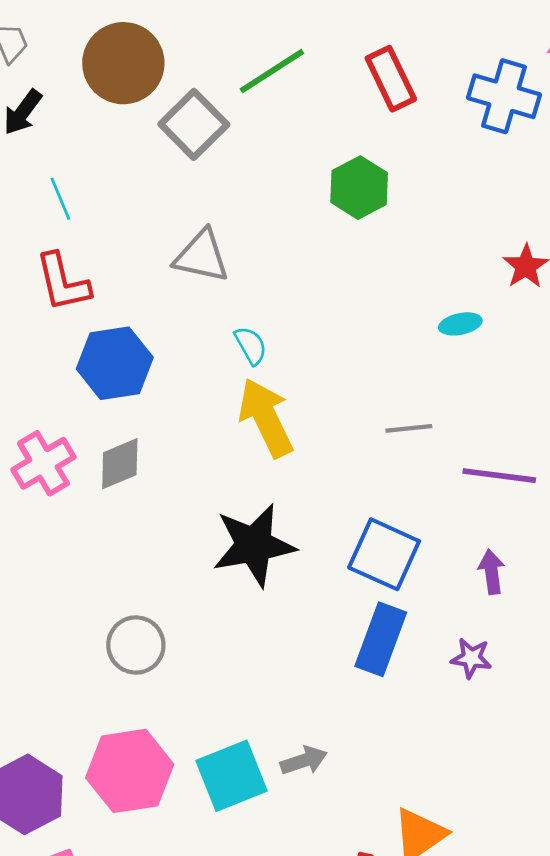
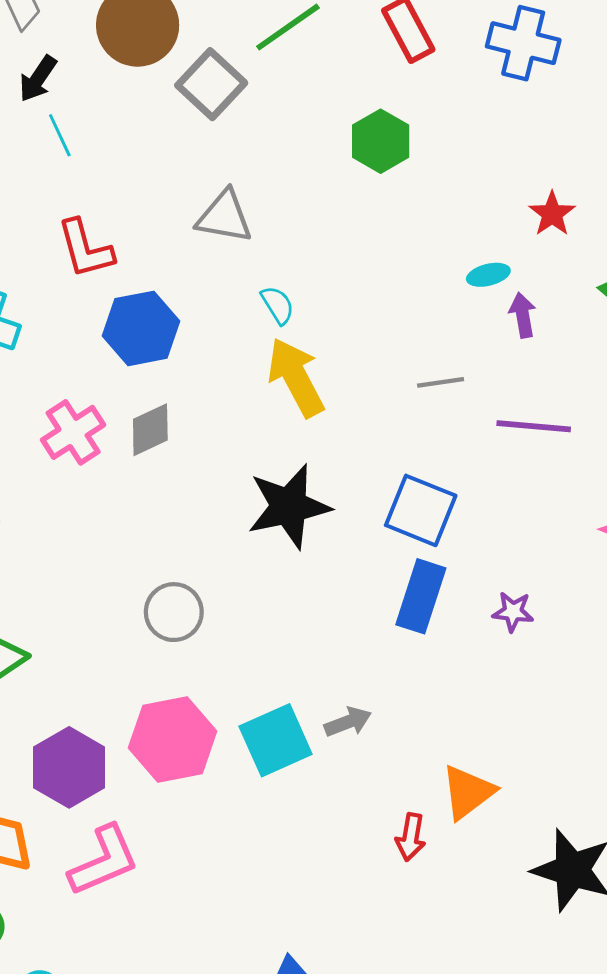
cyan line: (60, 199) -> (60, 135), moved
purple arrow: (492, 572) -> (523, 315), moved

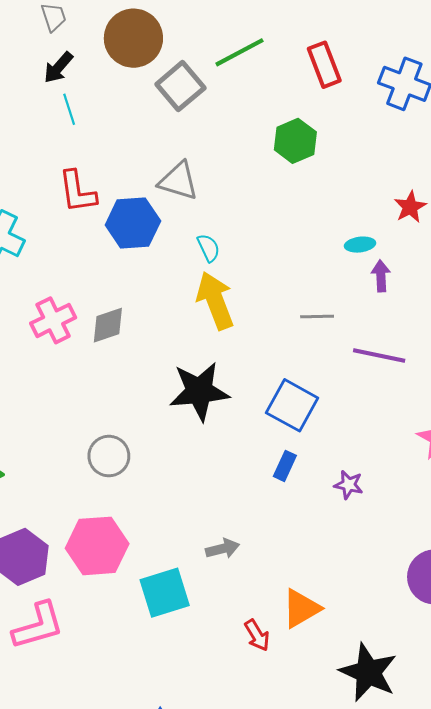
blue hexagon: (141, 328) -> (133, 223), moved
blue rectangle: (421, 596) -> (285, 466), size x0.6
cyan square: (276, 740) -> (165, 593), moved
red arrow: (411, 837) -> (257, 635), turned -48

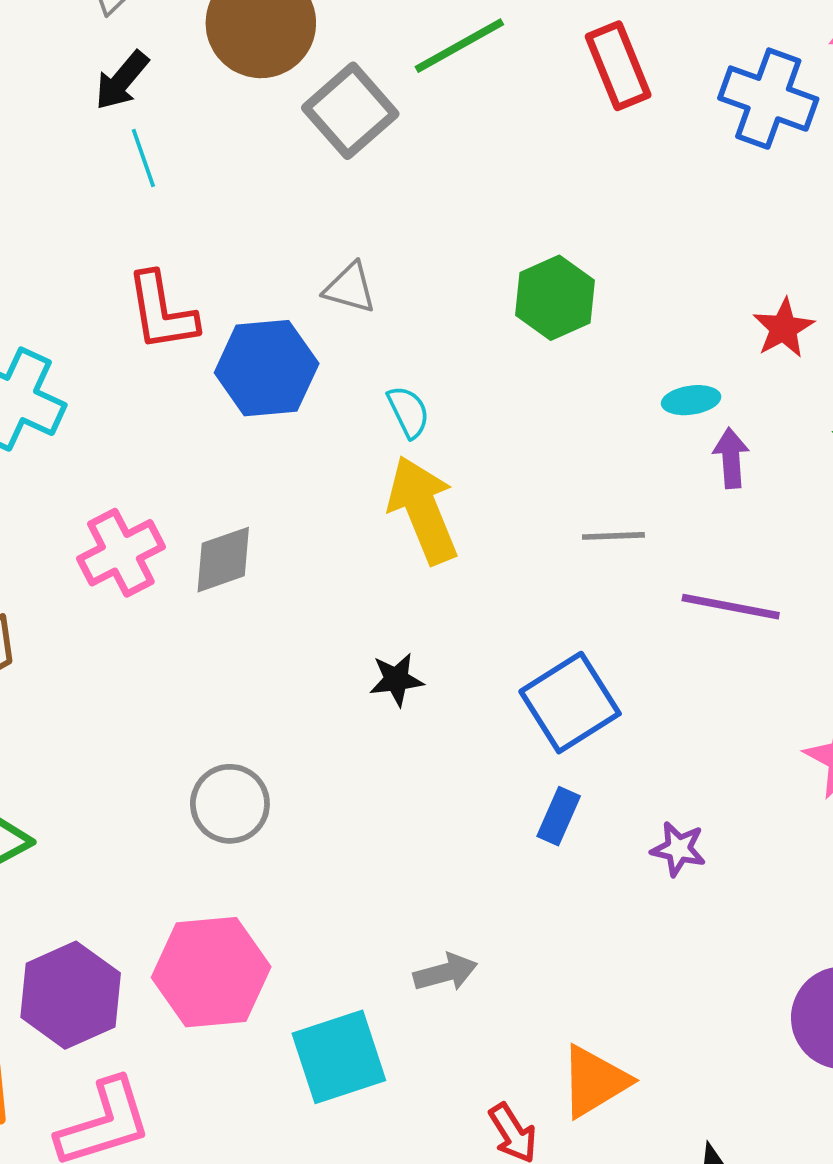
green hexagon: (295, 141) -> (555, 298), moved
gray triangle: (178, 181) -> (350, 288), size x0.7
black star: (199, 391) -> (396, 680), size x0.5
blue square: (292, 405) -> (570, 703), turned 30

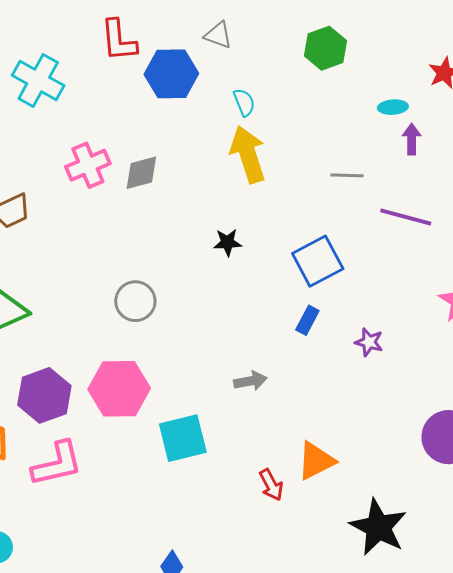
gray arrow: (445, 972) -> (250, 381), moved

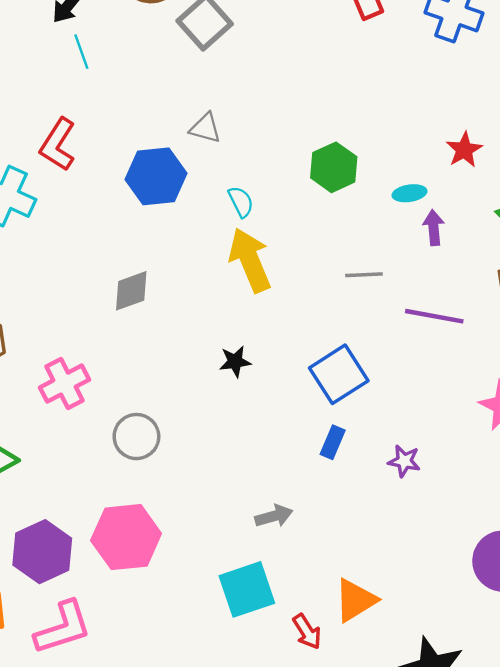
red L-shape: (119, 40) -> (58, 145), moved, turned 42
green hexagon: (325, 48) -> (334, 167), moved
pink cross: (88, 165) -> (65, 384), moved
cyan square: (183, 438) -> (247, 589), moved

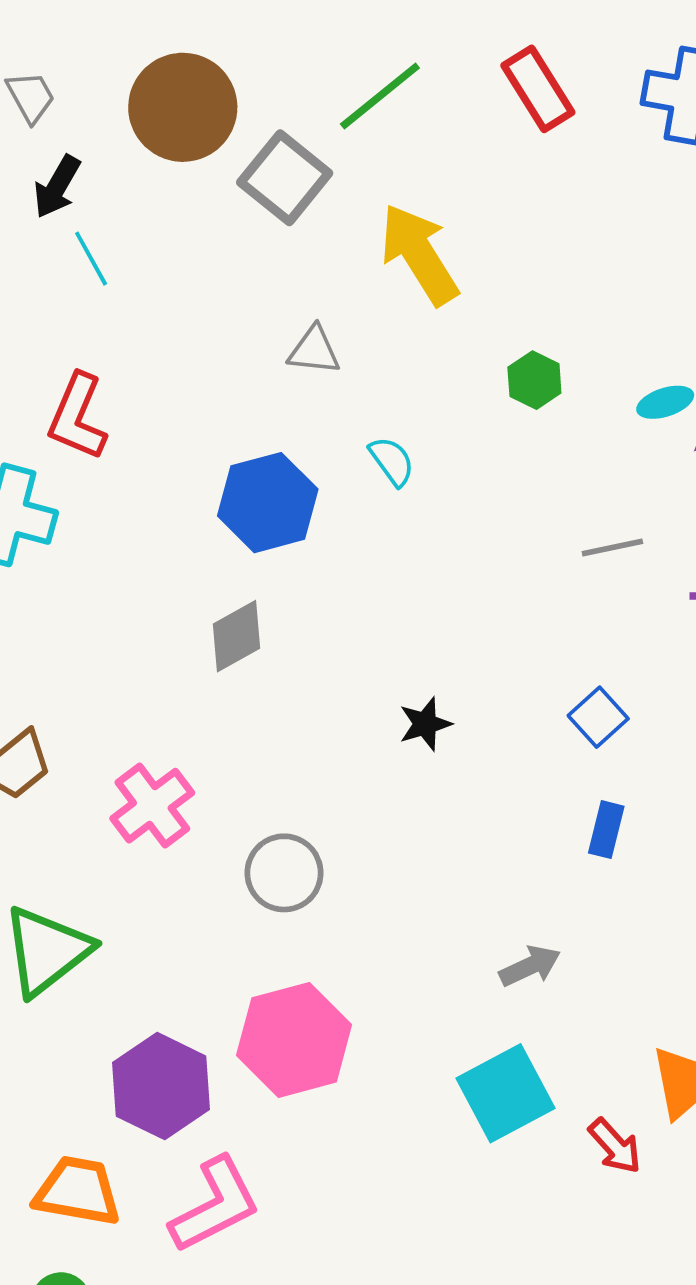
green hexagon: (334, 167) -> (534, 380), size x0.7
blue hexagon: (156, 176) -> (268, 503), moved
yellow arrow: (250, 260) -> (419, 254), moved
blue square: (339, 374) -> (598, 717), size x0.6

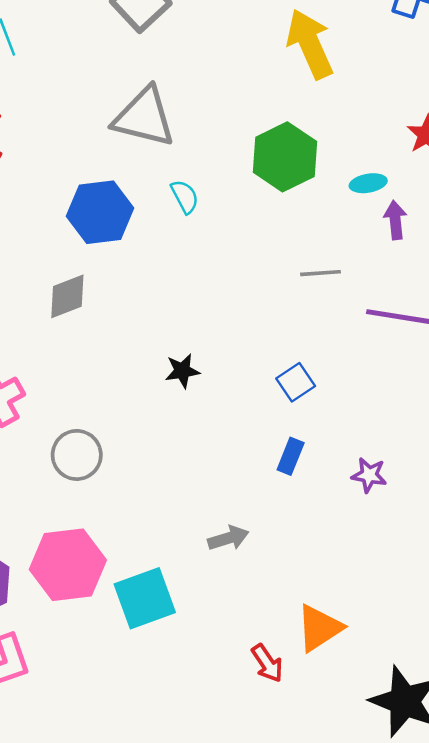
yellow arrow: (419, 254) -> (310, 44), moved
gray triangle: (314, 350) -> (144, 117), size x1.8
green hexagon: (534, 380) -> (285, 157), size x1.8
cyan square: (506, 1093) -> (145, 598), moved

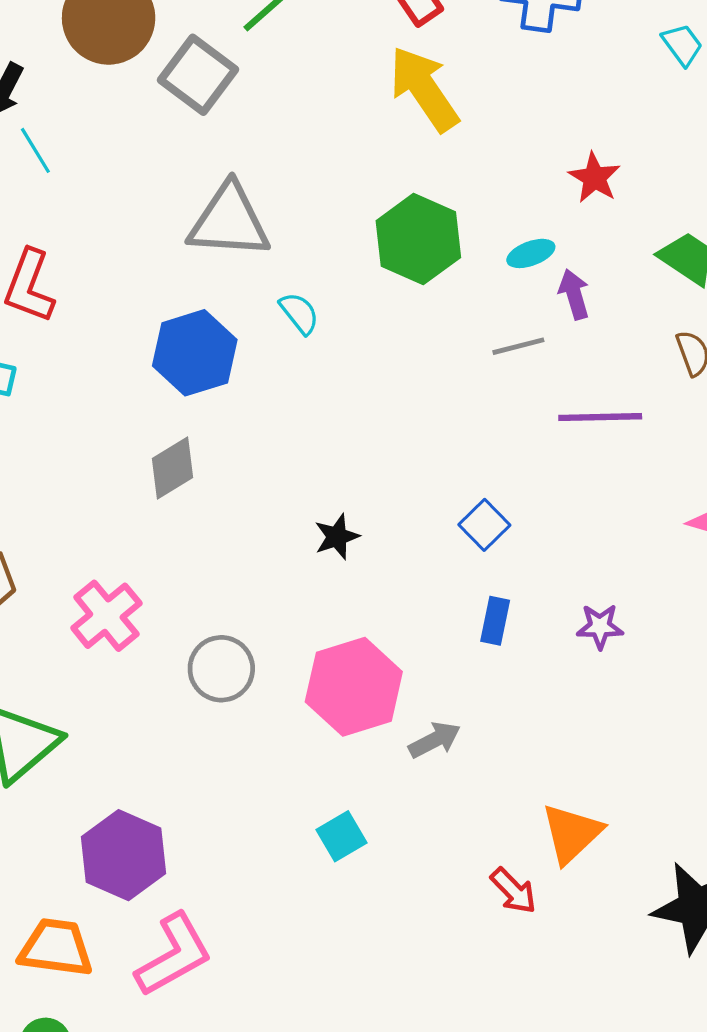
gray line: (320, 273) -> (518, 346), moved
pink hexagon: (68, 565) -> (354, 687), moved
cyan square: (145, 598) -> (342, 836), size x0.6

